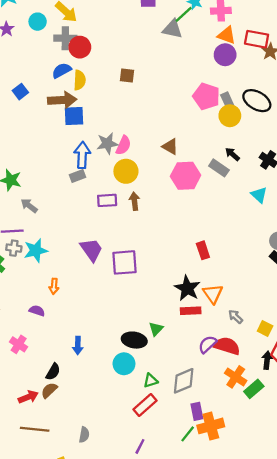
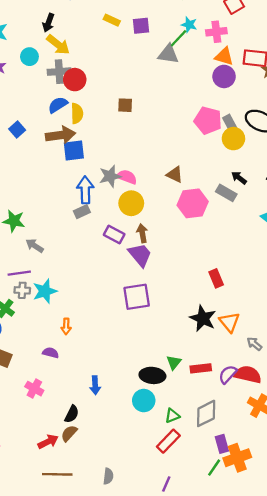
pink semicircle: (123, 145) -> (127, 177), turned -90
purple rectangle: (107, 200) -> (114, 234), turned 36
purple trapezoid: (91, 250) -> (140, 255), moved
red rectangle: (191, 311) -> (201, 368), moved

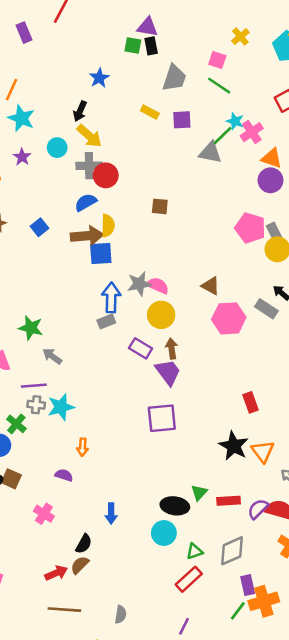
pink cross: (216, 32) -> (252, 132), moved, turned -30
yellow semicircle: (77, 113) -> (108, 226), moved

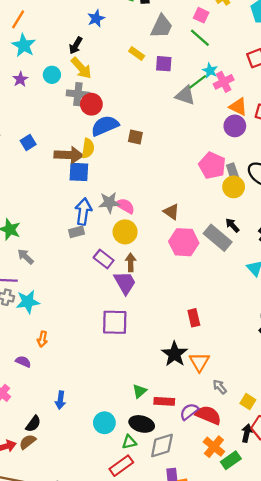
blue semicircle: (86, 202) -> (105, 126), moved, size x1.4
gray rectangle: (266, 309) -> (218, 238), size x1.4
black ellipse: (175, 506) -> (142, 424), moved

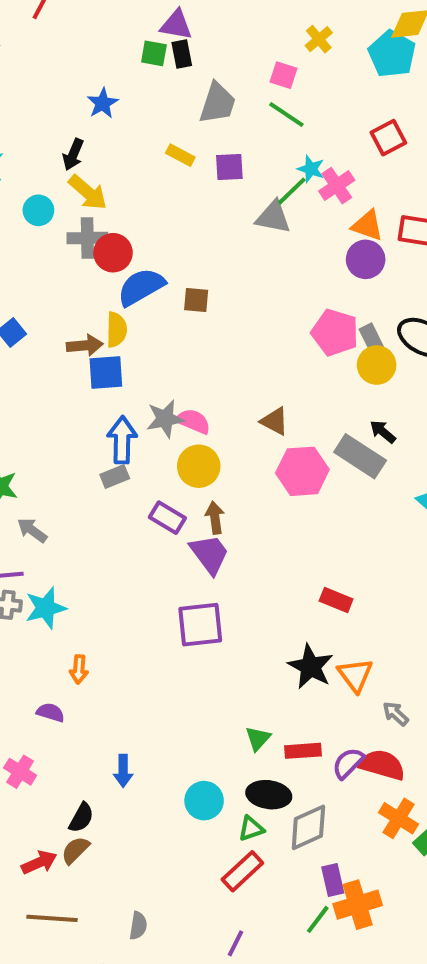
brown arrow: (69, 155) -> (85, 345), size x0.7
red rectangle: (194, 318) -> (336, 600), turned -48

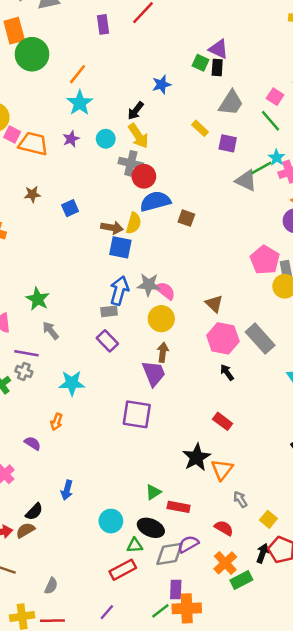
black arrow: (383, 432) -> (227, 372), moved
purple rectangle: (167, 518) -> (107, 341), moved
cyan star: (46, 608) -> (72, 383), moved
purple semicircle: (348, 763) -> (188, 544), moved
red semicircle: (382, 765) -> (224, 528), size x0.7

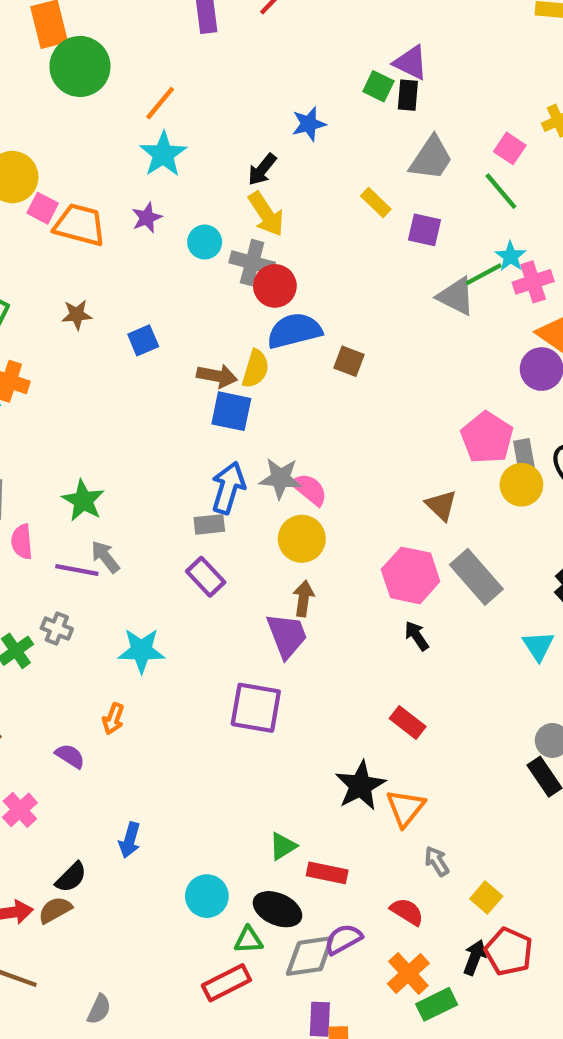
cyan circle: (106, 139) -> (205, 242), moved
brown triangle: (214, 304) -> (441, 505), moved
purple line: (26, 353) -> (77, 570), moved

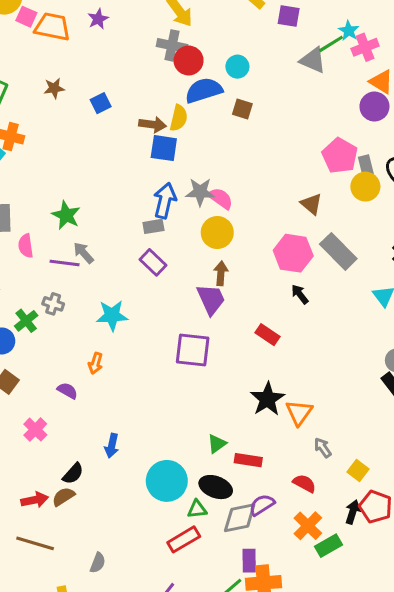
cyan circle: (205, 242) -> (237, 67), moved
red rectangle: (408, 722) -> (268, 335), moved
cyan circle: (207, 896) -> (167, 481), size x1.4

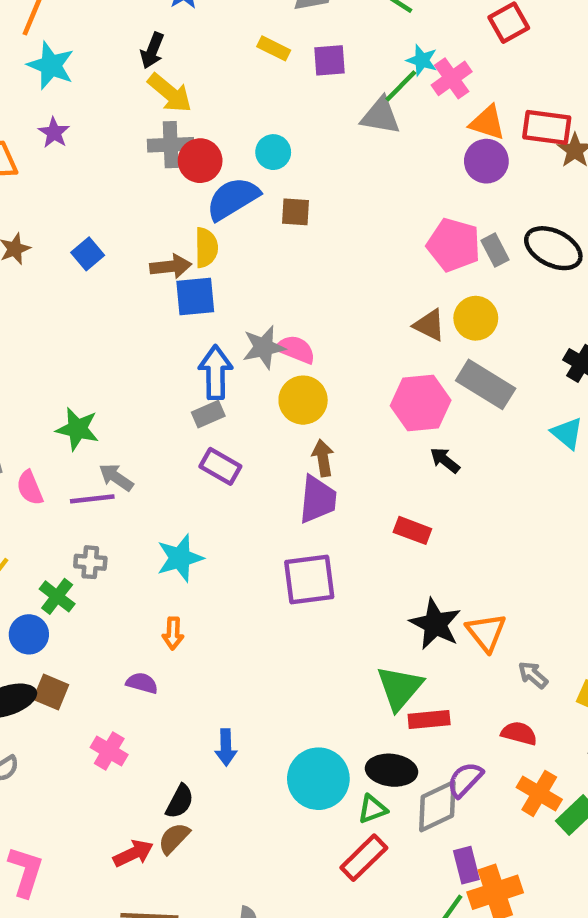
yellow circle: (365, 187) -> (476, 318), moved
purple trapezoid: (211, 299) -> (318, 499), turned 44
green triangle: (217, 444) -> (400, 688), moved, size x1.6

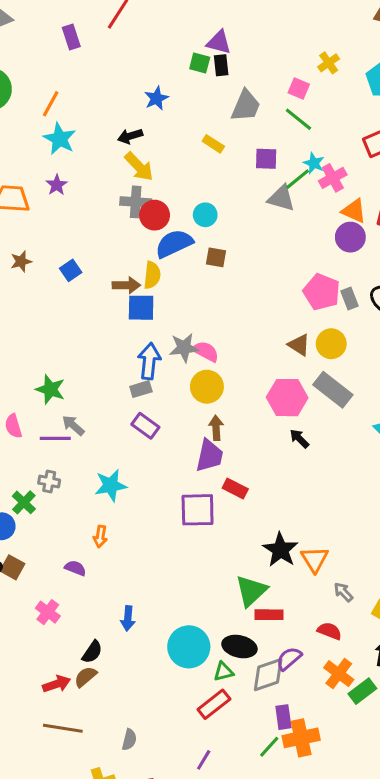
black arrow: (152, 50) -> (130, 136), turned 45
purple square: (329, 60) -> (266, 159), moved
red rectangle: (412, 530) -> (235, 489), moved

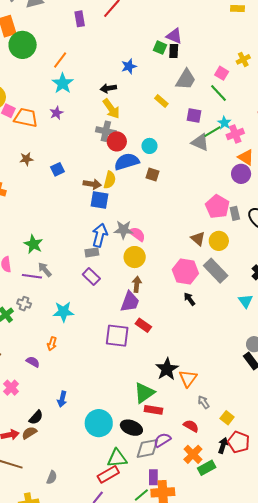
green triangle: (223, 672) -> (117, 458), moved, size x1.5
red rectangle: (214, 704) -> (108, 474), moved

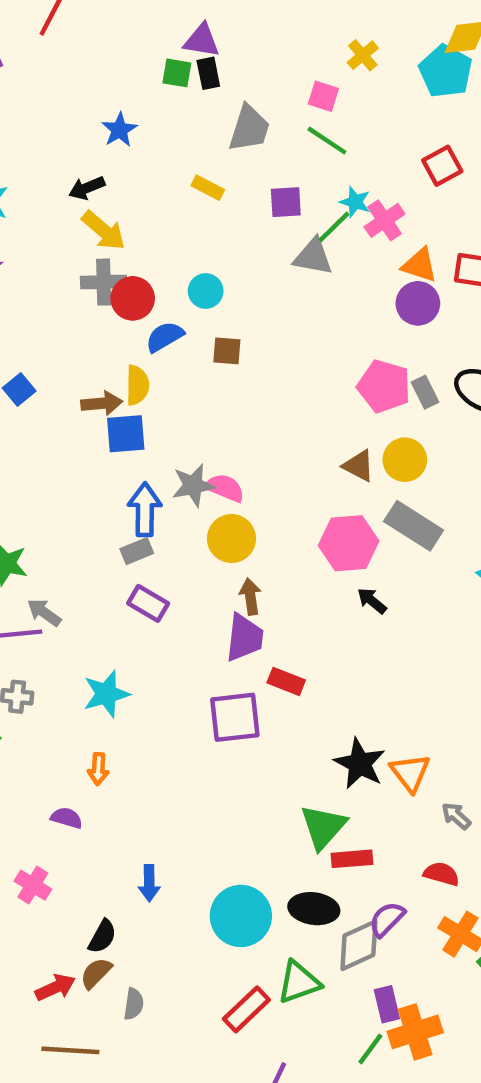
blue semicircle: (127, 162) -> (165, 337), size x0.7
red rectangle: (108, 474) -> (246, 1009), moved
gray semicircle: (52, 477) -> (134, 1004), moved

